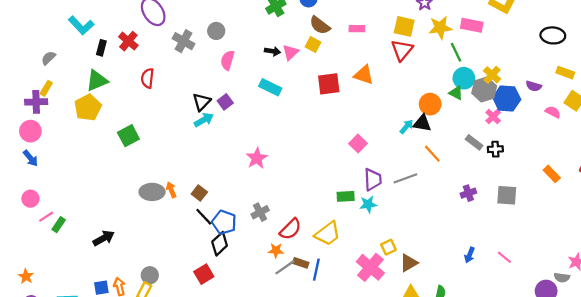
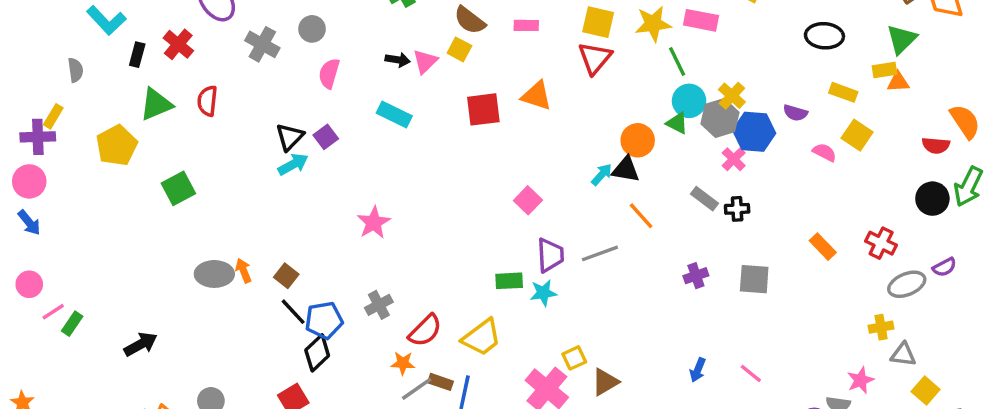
gray semicircle: (48, 58) -> (75, 70), moved, turned 126
green triangle: (97, 80) -> (156, 104), moved
blue pentagon: (224, 222) -> (324, 320), turned -30

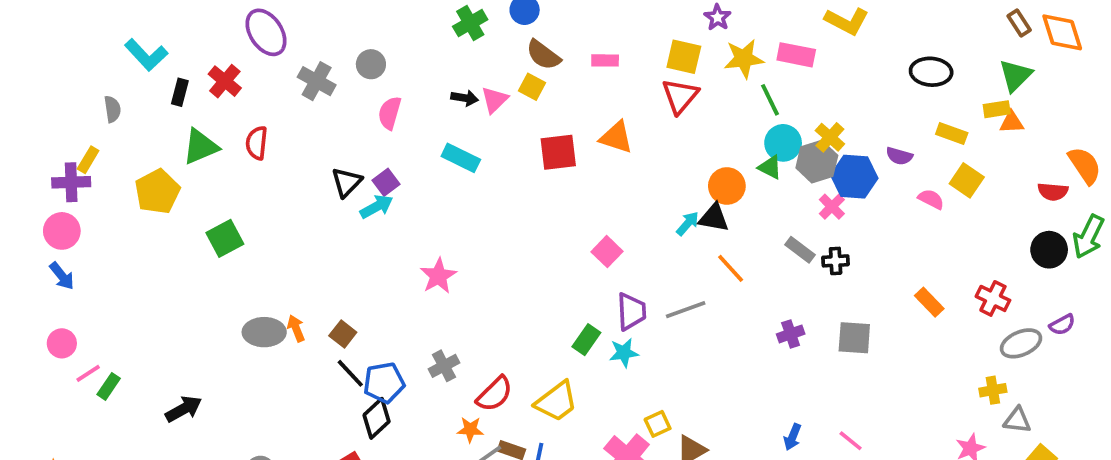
cyan arrow: (293, 164) -> (377, 207), moved
green rectangle: (509, 281) -> (586, 340), turned -52

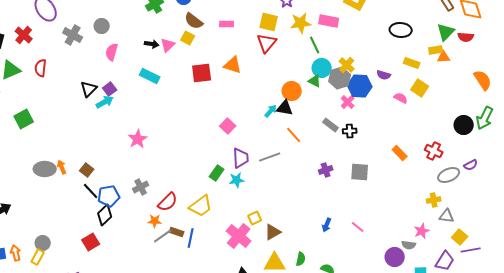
red semicircle: (1053, 192) -> (466, 37), moved

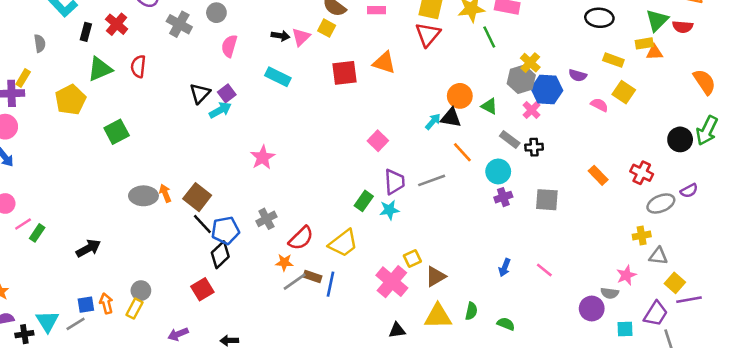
cyan circle: (322, 68) -> (498, 171), moved
green triangle: (315, 81) -> (489, 106), moved
brown square: (87, 170) -> (197, 197), size x1.5

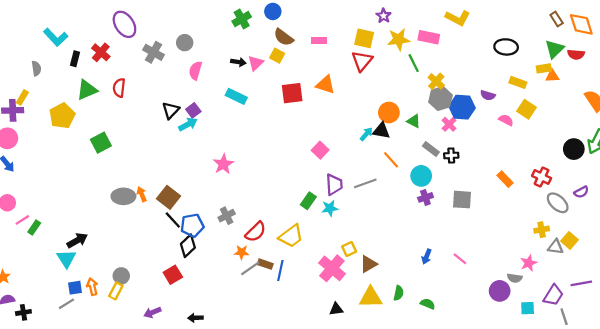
yellow cross: (530, 63) -> (436, 81), moved
gray ellipse: (661, 203) -> (558, 203), turned 65
yellow square: (675, 283) -> (569, 240), moved
cyan triangle: (47, 321) -> (66, 259), moved

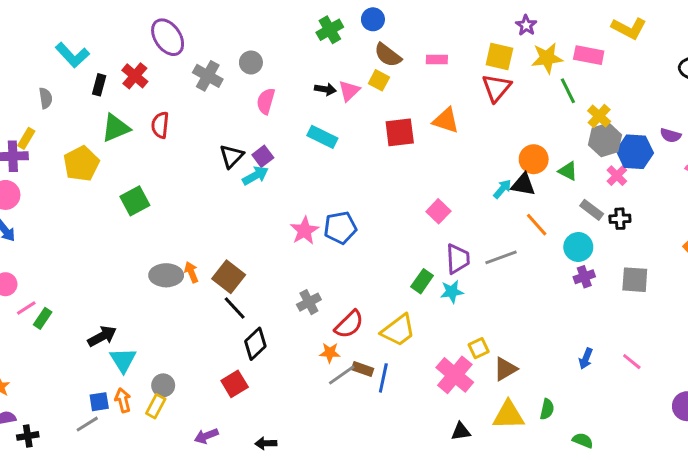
blue pentagon: (192, 225) -> (340, 228), moved
cyan triangle: (66, 259) -> (123, 360), moved
green semicircle: (428, 304) -> (583, 440), moved

